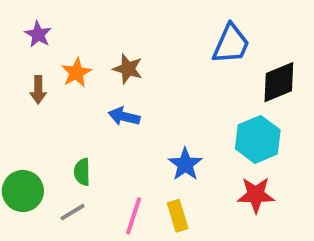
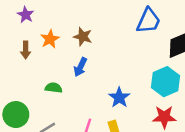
blue arrow: (124, 117) -> (80, 67), turned -78
green semicircle: (82, 172) -> (54, 88), moved, turned 98

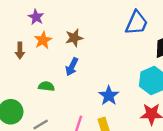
purple star: (26, 15) -> (36, 17), moved
brown star: (83, 37) -> (74, 38), turned -30

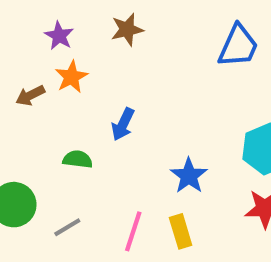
brown star: (74, 38) -> (127, 30), moved
brown arrow: (20, 51) -> (30, 95), turned 63

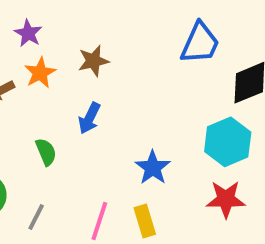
brown star: (127, 30) -> (93, 61), moved
green semicircle: (78, 159) -> (46, 152), turned 60
gray line: (67, 227) -> (36, 217), turned -32

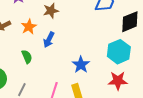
orange star: (40, 73) -> (29, 27), moved

